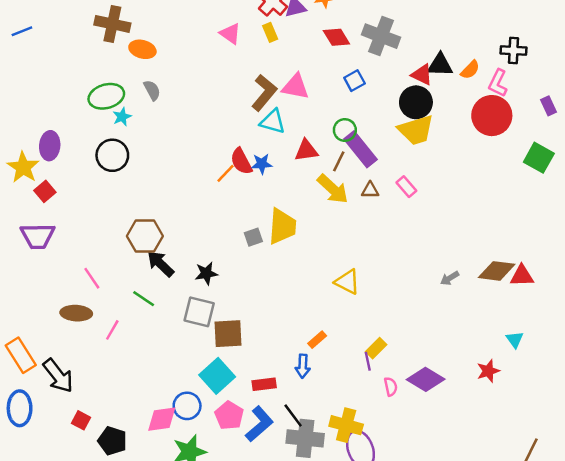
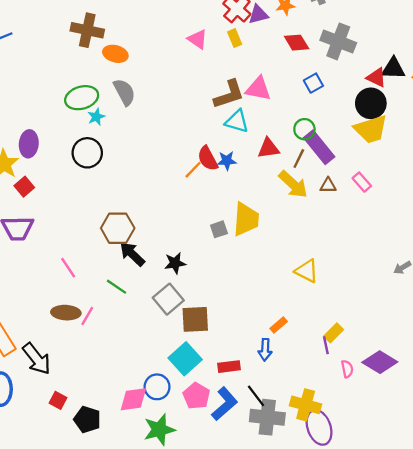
gray semicircle: (152, 90) -> (124, 92), size x1.4
brown L-shape: (264, 93) -> (229, 94), turned 32
gray square: (199, 312) -> (168, 299), turned 36
brown ellipse: (76, 313) -> (66, 313), moved

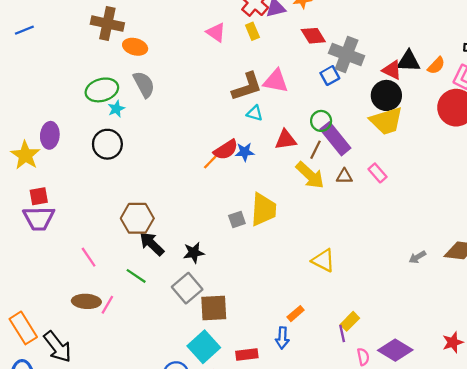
gray cross: (338, 41) -> (347, 55), moved
cyan triangle: (237, 121) -> (255, 113), size x0.7
red semicircle: (208, 158) -> (226, 150), turned -95
red square: (24, 187) -> (39, 196), moved, turned 30

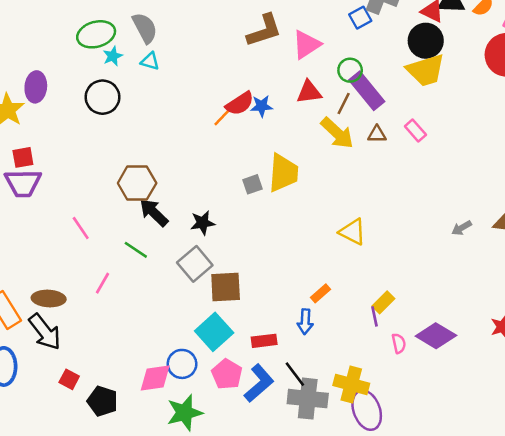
pink triangle: (276, 81) -> (306, 45), moved, turned -44
cyan triangle: (255, 113) -> (150, 61), moved
brown ellipse: (86, 301) -> (49, 299), moved

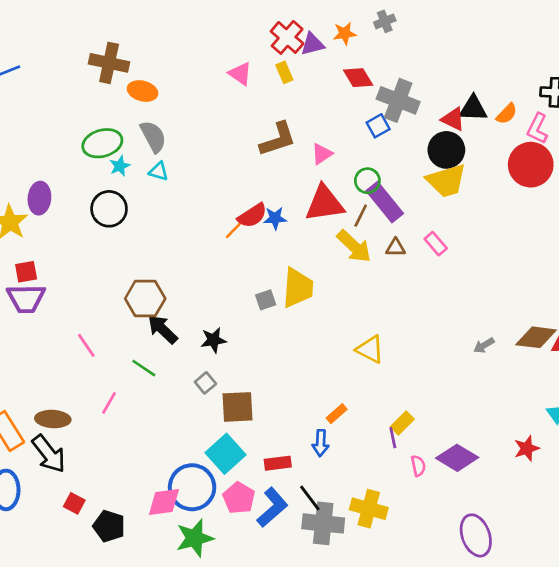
pink triangle: (306, 45) -> (322, 154), size x0.7
red triangle: (309, 92) -> (325, 203), size x1.5
gray square: (195, 264) -> (205, 383), size x0.6
blue circle: (182, 364) -> (192, 487), size x1.5
purple ellipse: (367, 410) -> (476, 535), moved

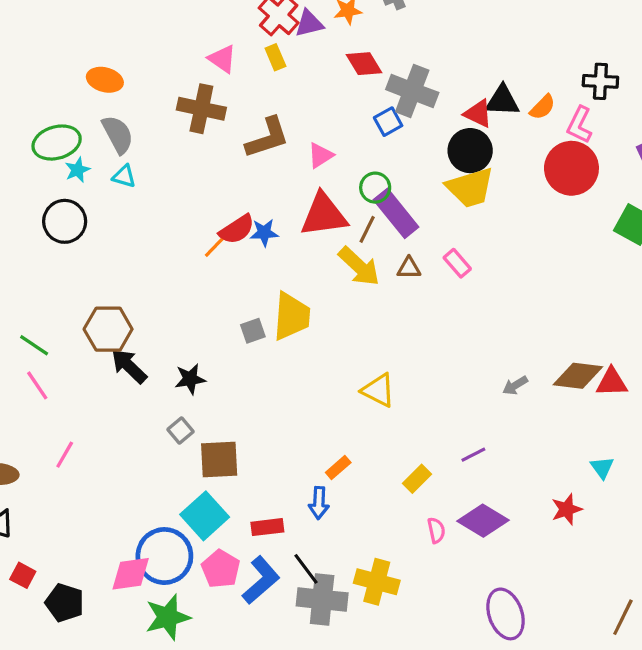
brown cross: (109, 63) -> (201, 109), moved
green line: (144, 368) -> (34, 345), moved
purple line: (393, 438) -> (473, 455), moved, turned 75

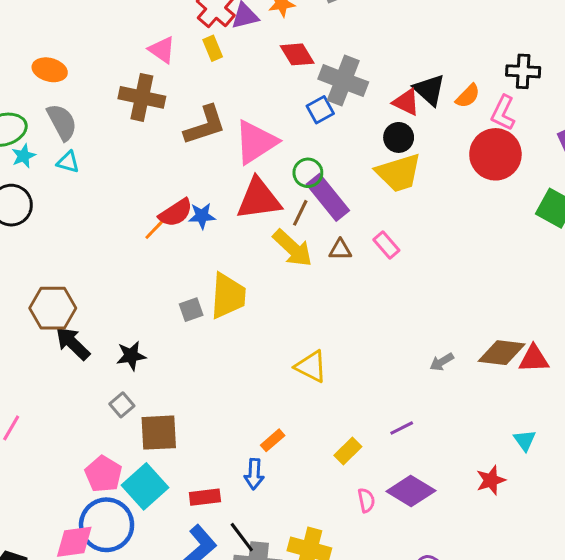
black triangle: (502, 101) -> (429, 90), turned 40
black circle: (470, 151) -> (399, 137), size x0.7
pink triangle: (320, 155) -> (256, 142), size x1.8
pink pentagon: (221, 569) -> (103, 474), moved

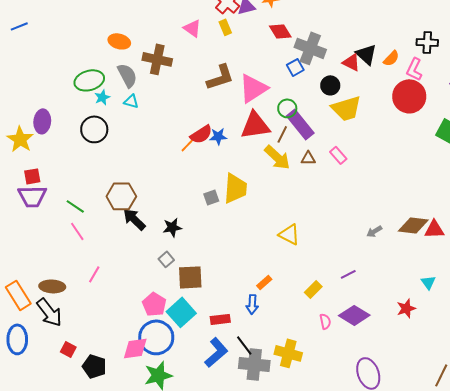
brown cross: (142, 97) -> (157, 59), moved
black circle: (399, 137) -> (330, 85), moved

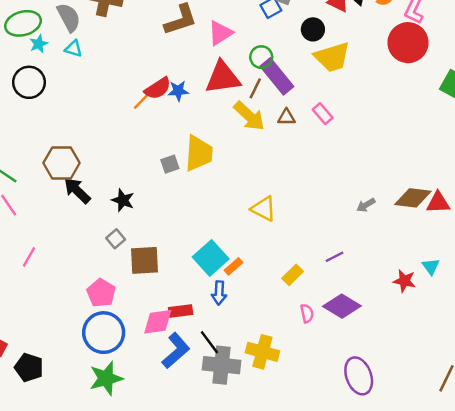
pink triangle: (253, 88) -> (220, 33), size x0.7
black star: (172, 227) -> (123, 200), turned 30
red star: (406, 308) -> (404, 281), moved, turned 30
cyan square: (181, 312) -> (211, 258), moved
pink diamond: (135, 348) -> (158, 322), moved

